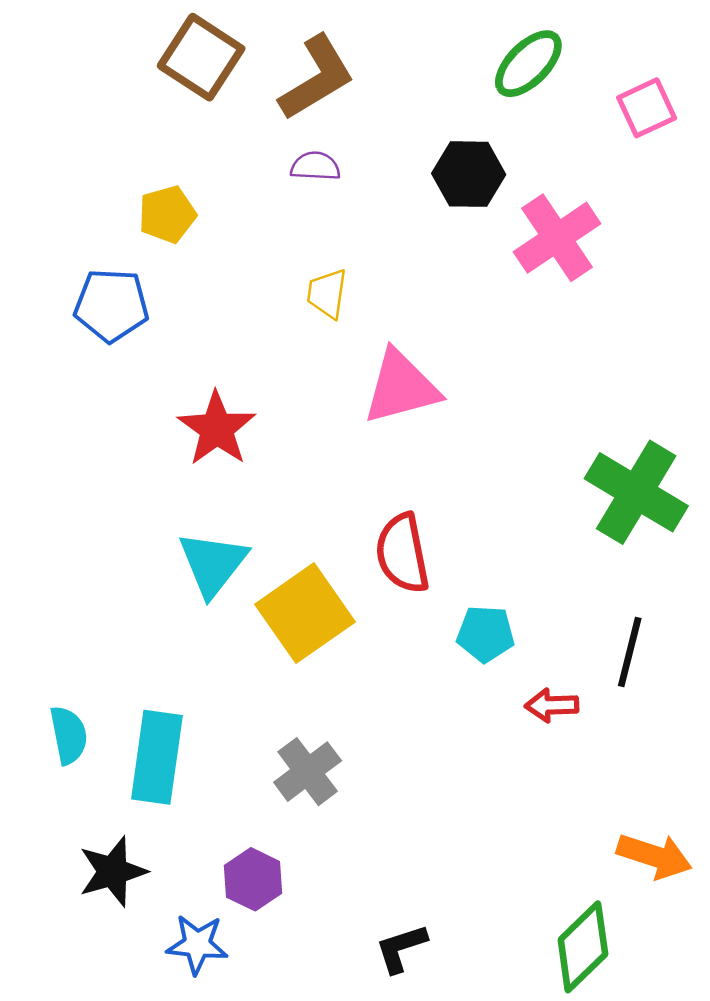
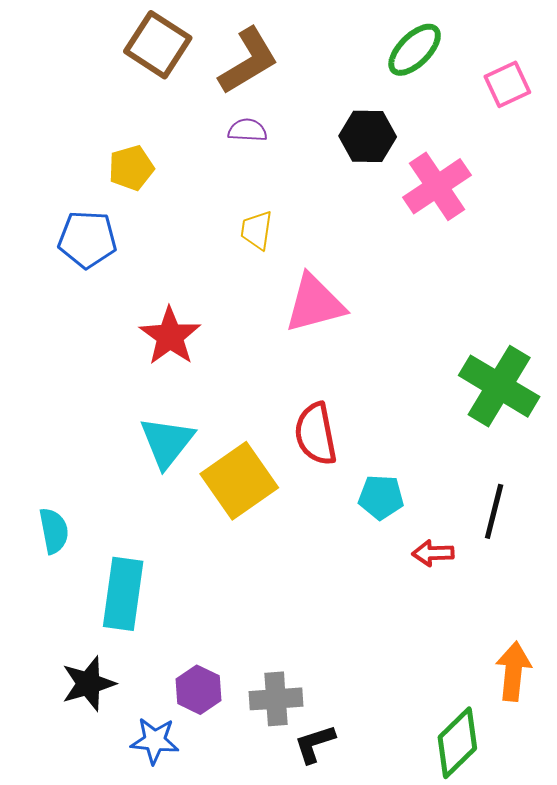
cyan semicircle: (69, 735) -> (54, 531), moved
gray cross: (308, 772) -> (276, 699), moved, turned 33
orange arrow: (654, 856) -> (513, 671), turned -102

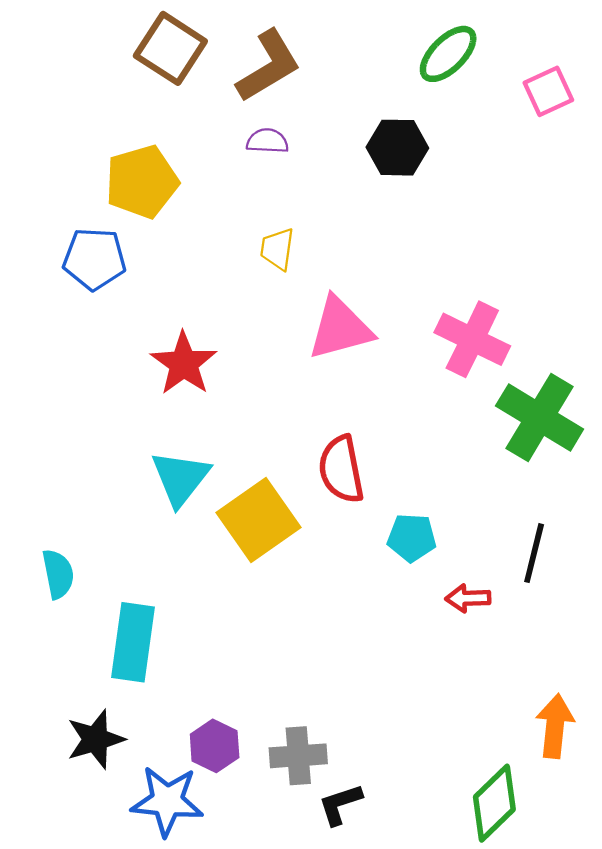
yellow pentagon: (131, 168) -> (142, 182), size x1.5
pink cross: (437, 186) -> (472, 339), moved, turned -30
blue star: (155, 741) -> (167, 801), size x1.4

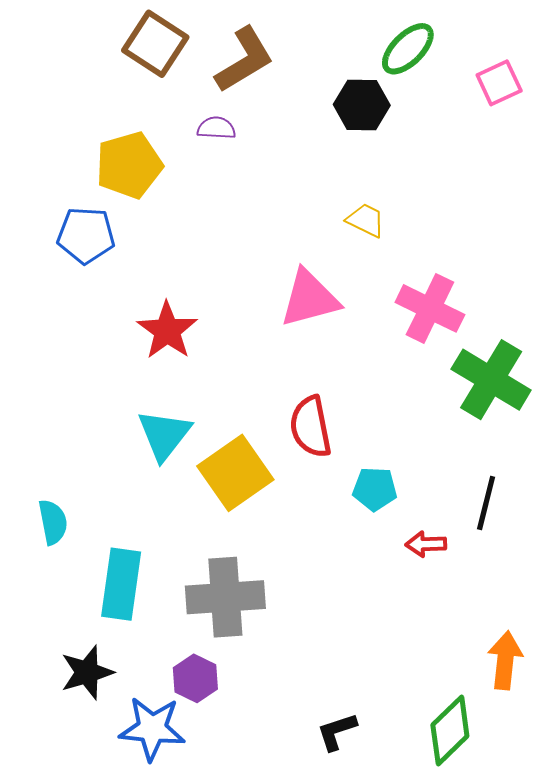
purple semicircle: (267, 141) -> (216, 128), moved
black hexagon: (397, 148) -> (362, 105), moved
yellow trapezoid: (277, 249) -> (366, 220), moved, turned 108
gray cross: (298, 756) -> (225, 597), moved, size x1.5
black L-shape: (340, 804) -> (337, 732), moved

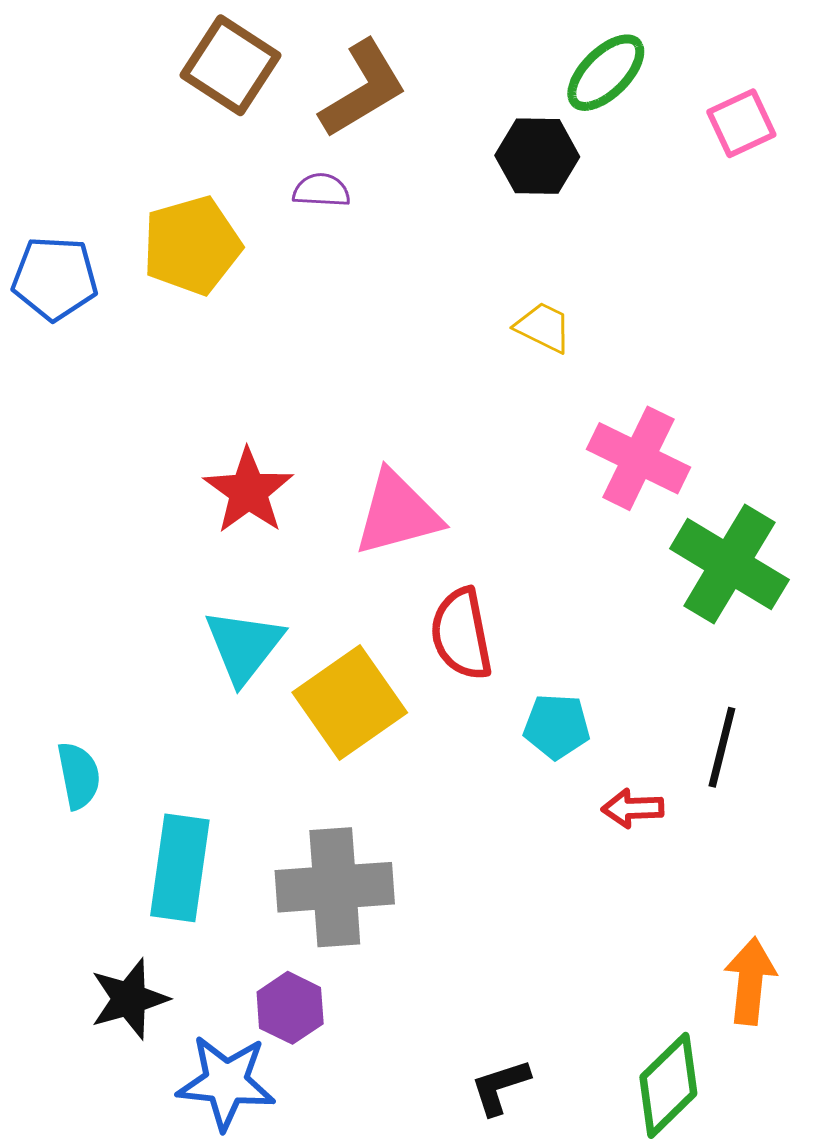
blue pentagon: (86, 235) -> (55, 278), moved
pink triangle: (310, 298) -> (397, 513), moved

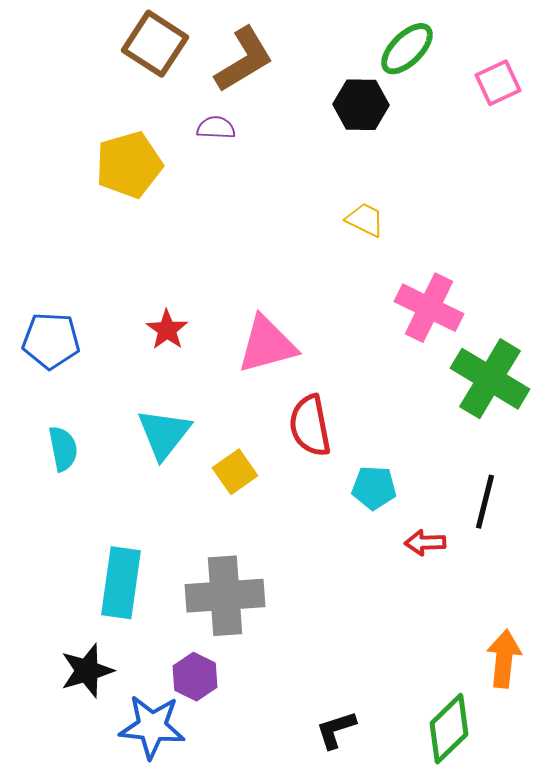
blue pentagon: (55, 278) -> (51, 341), moved
red star: (248, 491) -> (167, 330), size x0.7
yellow square: (350, 703) -> (235, 472), size x0.6
cyan semicircle: (79, 776) -> (63, 449), moved

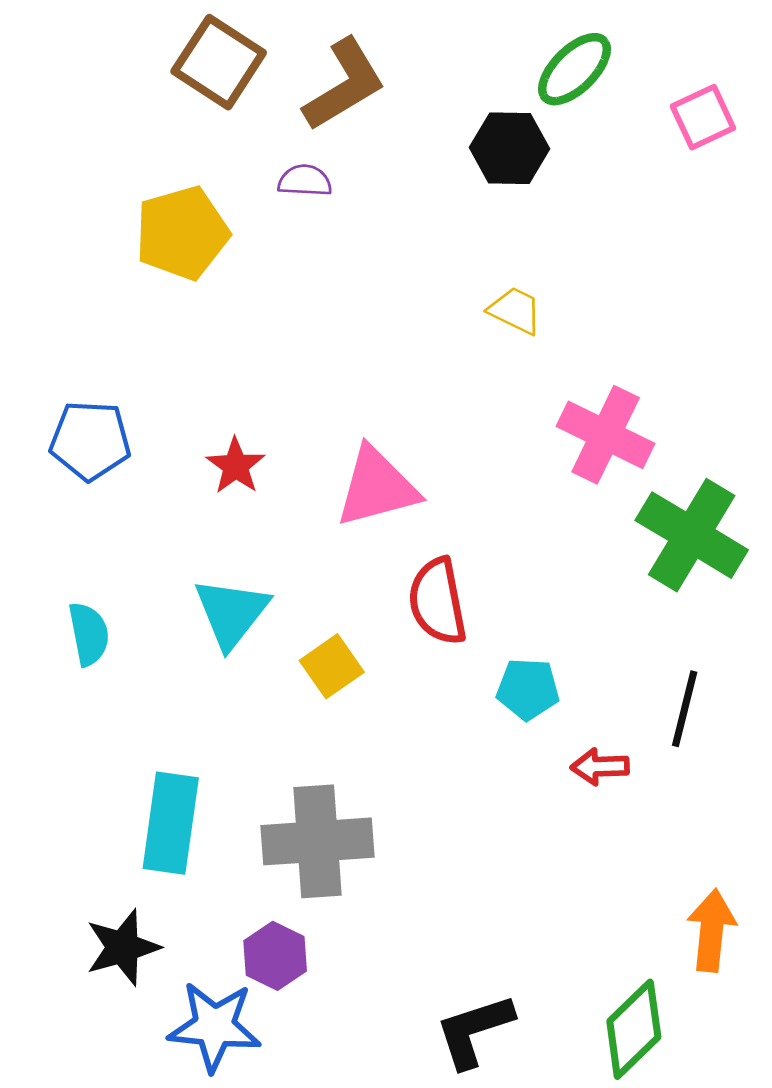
blue pentagon: (51, 341) -> (90, 440), moved
black L-shape: (336, 730) -> (474, 1031), size x1.4

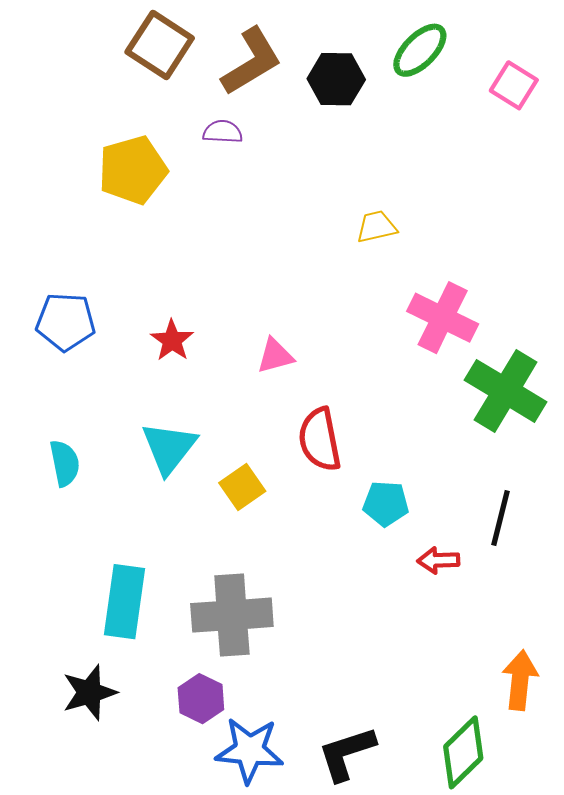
pink square: (703, 117) -> (514, 85), turned -33
black hexagon: (510, 148) -> (336, 79), moved
yellow trapezoid: (515, 311) -> (376, 227), turned -39
pink triangle: (377, 487) -> (275, 356), size x0.6
blue star: (214, 1026) -> (249, 750), moved

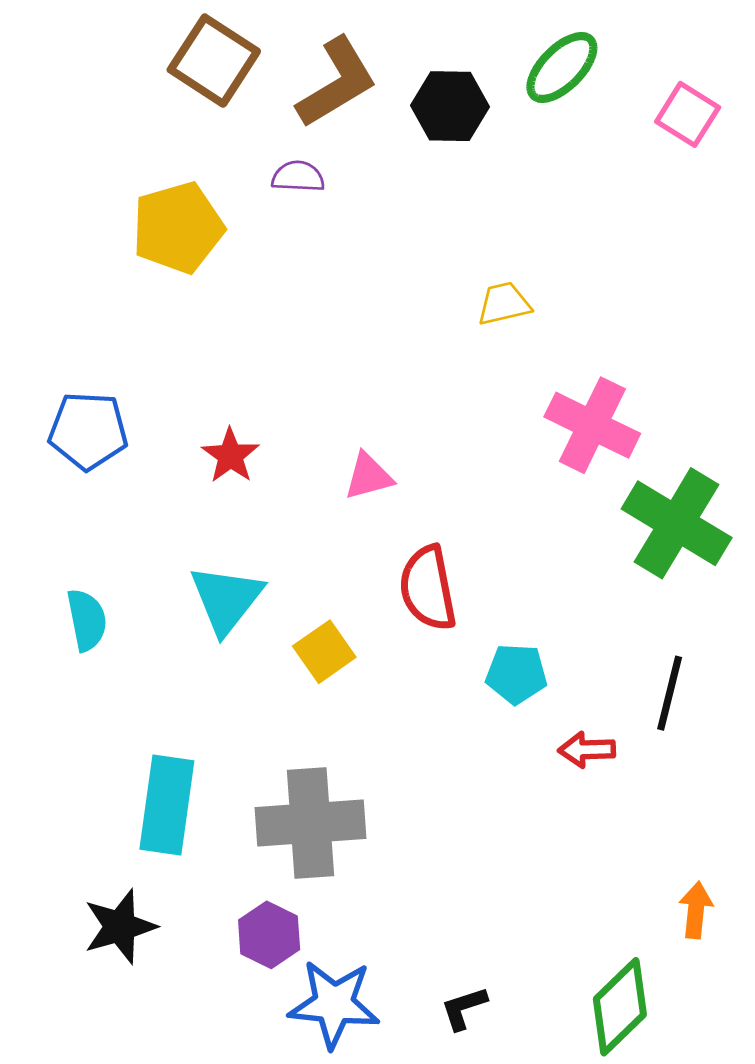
orange arrow: (520, 680) -> (696, 910), size x0.7
black L-shape: (347, 753) -> (464, 1008), size x0.6

